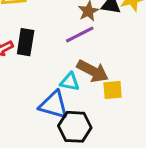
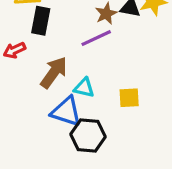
black rectangle: (26, 42) -> (41, 21), moved
brown arrow: (93, 71) -> (54, 73), moved, turned -84

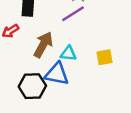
black hexagon: (88, 135) -> (32, 86), moved

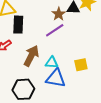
blue triangle: (57, 74) -> (56, 78), moved

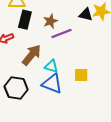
brown star: (59, 14) -> (50, 21), moved

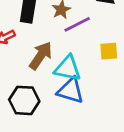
cyan triangle: (51, 66) -> (68, 68), size x1.5
yellow square: (81, 75) -> (109, 51), moved

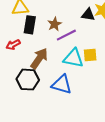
cyan triangle: (68, 68) -> (73, 58), moved
black hexagon: (24, 100) -> (28, 80), moved

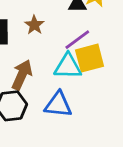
purple line: (66, 35) -> (77, 40), moved
yellow square: (90, 55) -> (90, 58), size x1.5

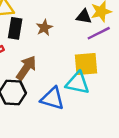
purple line: (77, 40) -> (99, 33), moved
cyan triangle: (68, 66) -> (78, 83), moved

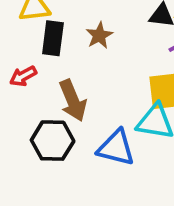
brown arrow: (26, 68) -> (73, 100), turned 125

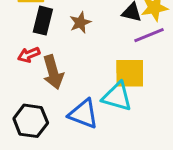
red arrow: (23, 76) -> (29, 55), moved
black hexagon: (53, 141) -> (31, 121), moved

